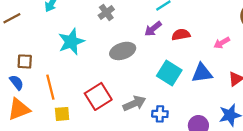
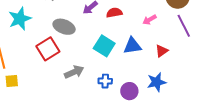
gray ellipse: (123, 51) -> (64, 27), turned 40
red square: (98, 96) -> (48, 49), moved
blue cross: (160, 114) -> (105, 81), moved

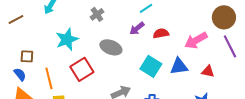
pink arrow: (149, 20) -> (196, 40), size x1.6
red square: (48, 49) -> (82, 69), moved
red triangle: (162, 51) -> (208, 71), turned 48

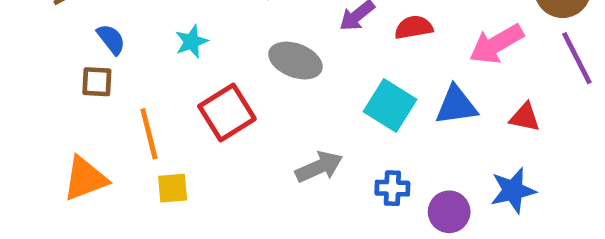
cyan star: (67, 39) -> (191, 42), size x0.6
blue semicircle: (20, 74) -> (111, 39), moved

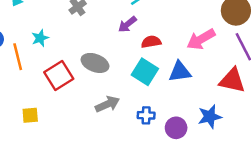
red semicircle: (414, 27) -> (151, 42), moved
gray ellipse: (295, 60) -> (95, 63), moved
red triangle: (525, 117) -> (232, 80), moved, size x1.6
orange line: (149, 134) -> (18, 57), moved

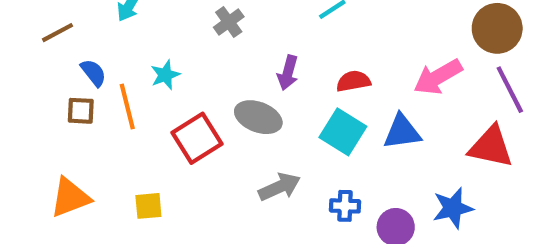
purple arrow: (127, 24) -> (288, 73), moved, turned -36

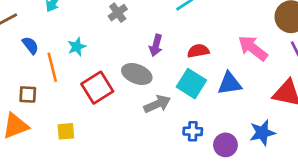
pink arrow: (438, 77) -> (253, 48), turned 68
brown square: (81, 111) -> (28, 94), moved
gray arrow: (279, 187) -> (157, 104), moved

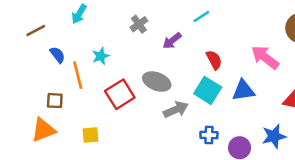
purple arrow: (156, 45) -> (172, 41), moved, turned 36
red semicircle: (198, 51) -> (214, 60), turned 72

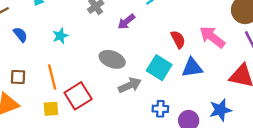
red semicircle: (214, 60) -> (178, 39), moved
orange line: (78, 75) -> (52, 77), moved
red square: (120, 94) -> (78, 96), moved

